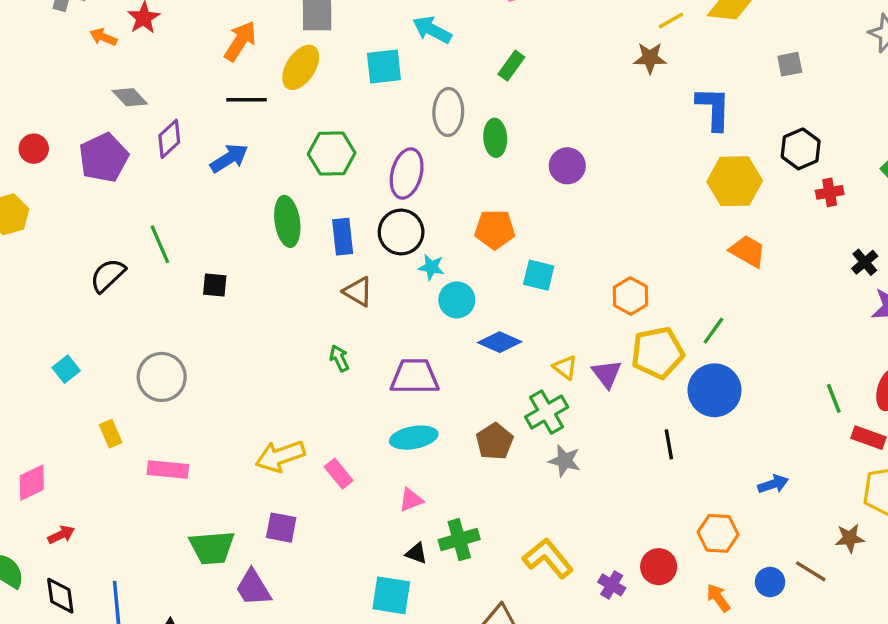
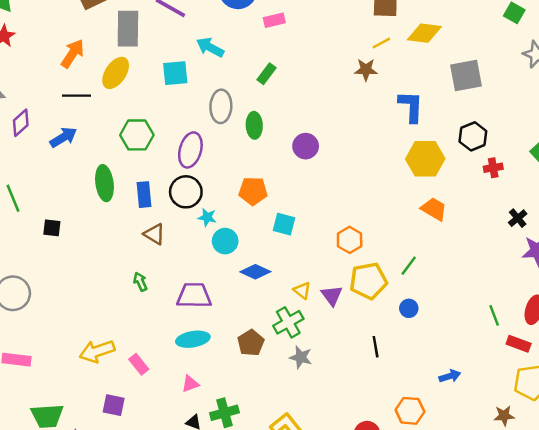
gray square: (790, 64) -> (466, 75), size x1.8
blue circle: (714, 390) -> (409, 308), size x0.5
purple square: (281, 528) -> (114, 405), moved

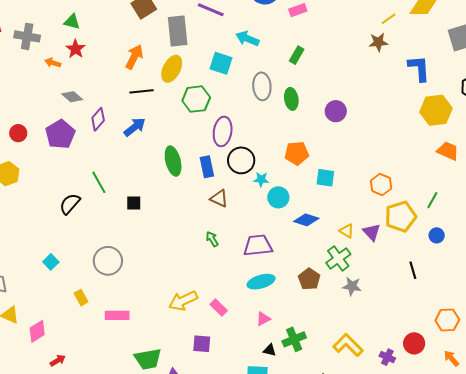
cyan square: (175, 73) -> (221, 63), turned 30
green hexagon: (137, 135) -> (196, 99), moved
purple ellipse: (190, 150) -> (223, 131), moved

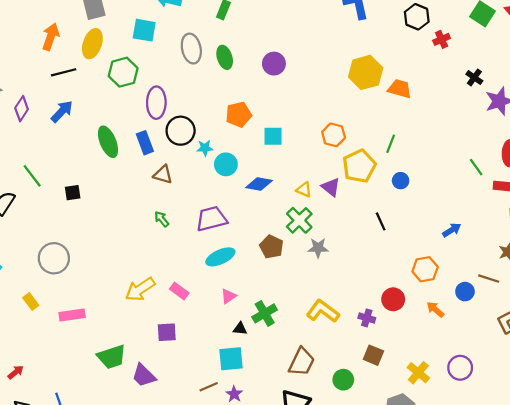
yellow hexagon: (436, 110) -> (366, 72), moved

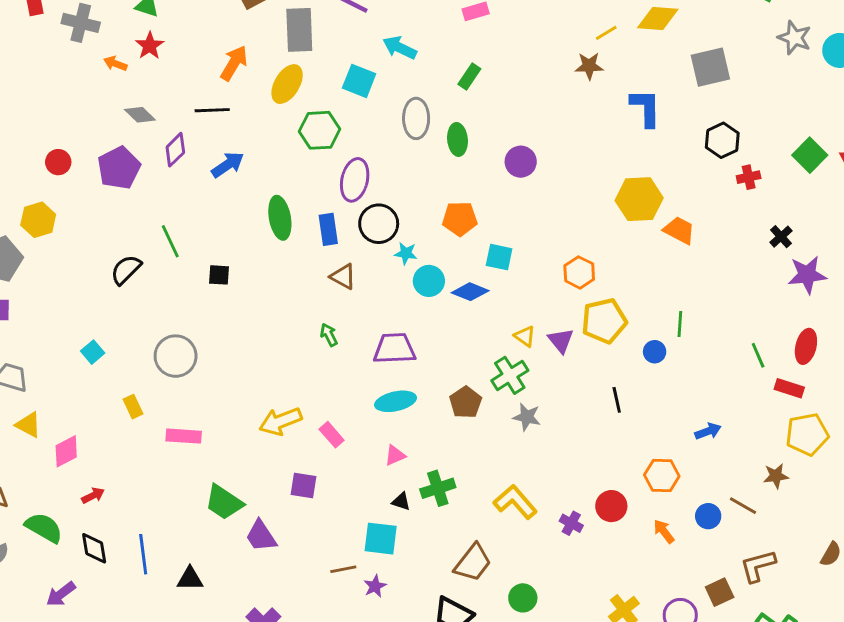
black line: (64, 72) -> (212, 110), moved
green line: (391, 144) -> (680, 324), moved, turned -30
blue diamond: (259, 184) -> (470, 292), moved
brown square: (373, 355) -> (720, 592), moved, turned 30
green trapezoid: (112, 357) -> (224, 502), turned 40

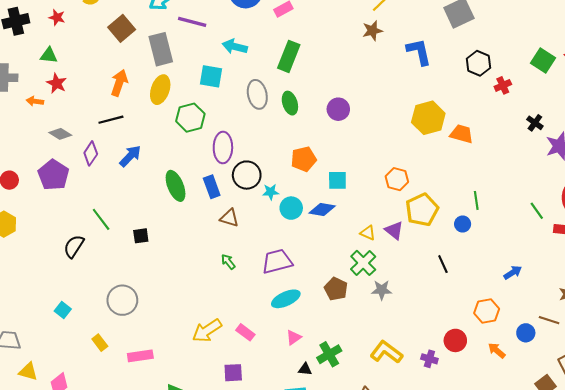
green rectangle: (469, 76) -> (289, 56), size x1.6

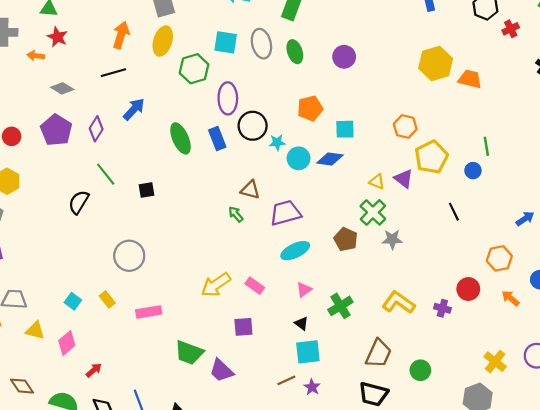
cyan square: (211, 76) -> (226, 42), moved
purple diamond: (91, 153) -> (96, 129), moved
brown triangle: (229, 218) -> (250, 190), moved
cyan square: (63, 310) -> (73, 301), moved
black triangle: (305, 369) -> (301, 323), moved, turned 32

